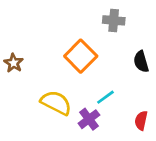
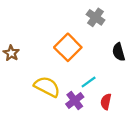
gray cross: (114, 20) -> (96, 17), turned 30
red semicircle: (141, 121) -> (106, 102), moved

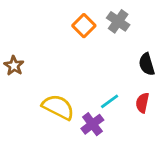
orange square: (68, 47) -> (84, 26), moved, size x0.7
red semicircle: (106, 102) -> (142, 103), moved

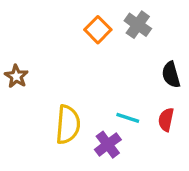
cyan line: (110, 101) -> (128, 118), turned 54
yellow semicircle: (58, 107) -> (68, 125), turned 68

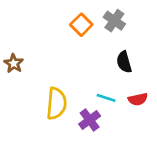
black semicircle: (171, 75) -> (124, 62), moved
red semicircle: (166, 120) -> (138, 99), turned -114

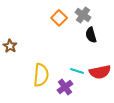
black semicircle: (124, 62) -> (91, 35), moved
red semicircle: (138, 99) -> (100, 72), size x1.5

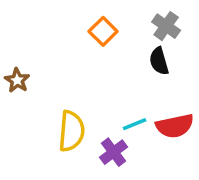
gray cross: (83, 15) -> (166, 26), moved
cyan line: (77, 71) -> (135, 124), turned -40

